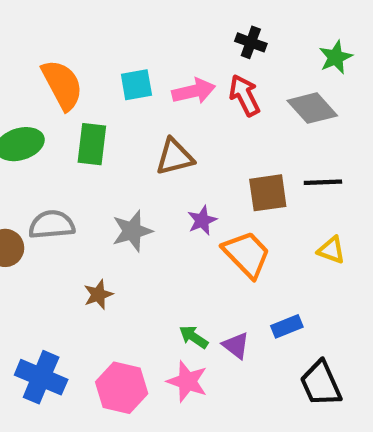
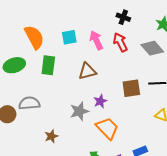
pink arrow: (194, 91) -> (96, 40), turned -102
gray star: (132, 231) -> (79, 111), moved
orange trapezoid: (247, 254) -> (107, 128), moved

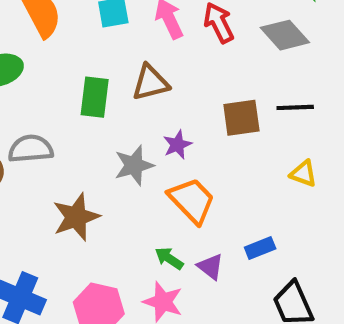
green rectangle: (48, 65) -> (95, 97), moved
brown star: (51, 136) -> (76, 217), size x1.6

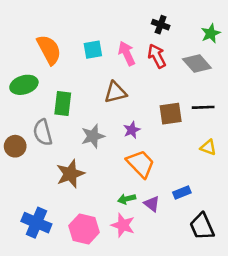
green rectangle: (95, 97) -> (63, 104), moved
gray semicircle: (31, 149) -> (43, 132), turned -100
gray star: (134, 165) -> (93, 136), moved
green arrow: (169, 258) -> (127, 199), turned -48

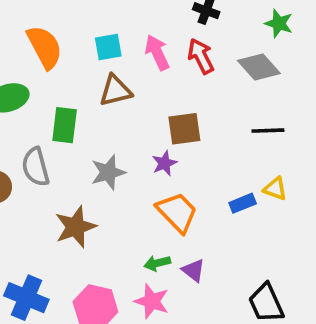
green star: (211, 33) -> (279, 23), turned -30
brown triangle: (115, 92) -> (115, 91), moved
brown square: (171, 114) -> (184, 129), moved
blue rectangle: (182, 193) -> (243, 203), moved

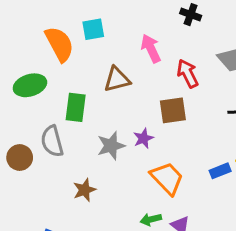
cyan square: (108, 47) -> (93, 29), moved
red arrow: (201, 56) -> (188, 73), moved
purple star: (164, 163) -> (143, 138), moved
brown star: (75, 227) -> (85, 190), size x0.7

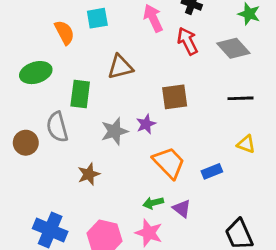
orange semicircle: (59, 44) -> (64, 32), size x0.7
pink arrow: (151, 48) -> (153, 18), moved
red arrow: (188, 73) -> (187, 41), moved
blue rectangle: (220, 171) -> (212, 171), moved

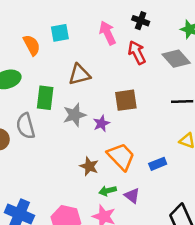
gray star: (114, 131) -> (75, 115), moved
brown star: (89, 174) -> (89, 166), moved, turned -30

